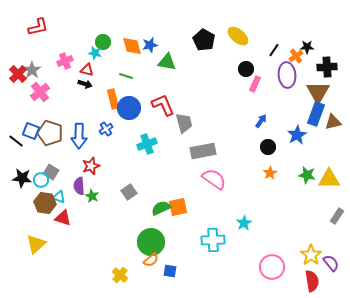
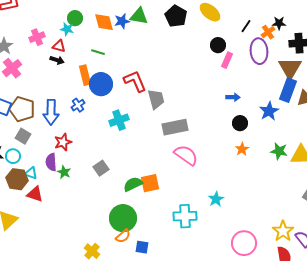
green triangle: (167, 62) -> (139, 16), moved
blue arrow: (261, 121) -> (233, 97), turned 56
gray square: (51, 172) -> (23, 136), moved

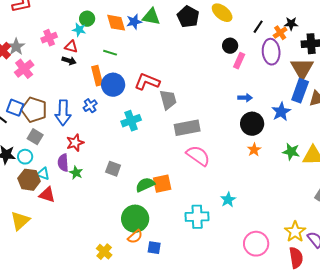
red L-shape: (135, 81) -> (147, 82), turned -45
black circle: (240, 123) -> (252, 124), size x1.5
gray square: (101, 168) -> (113, 169), turned -35

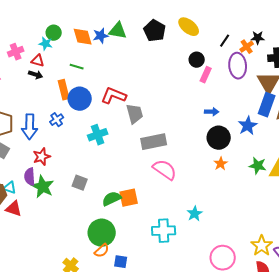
green star: (76, 173) -> (43, 187), size x1.6

